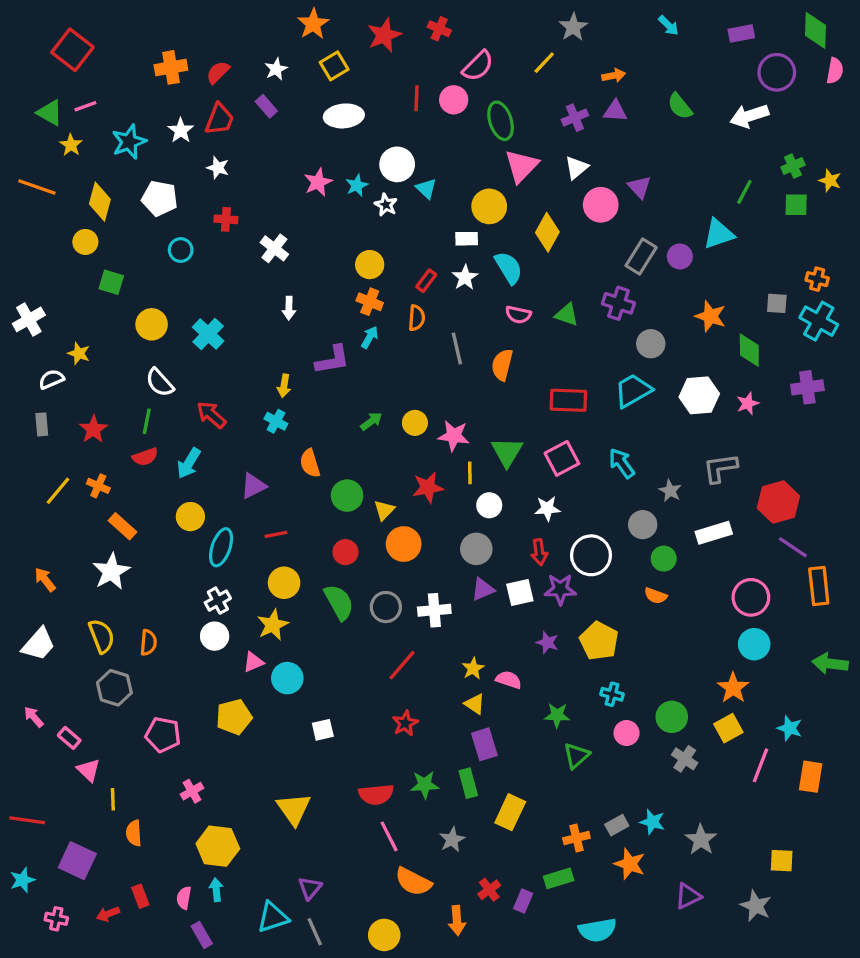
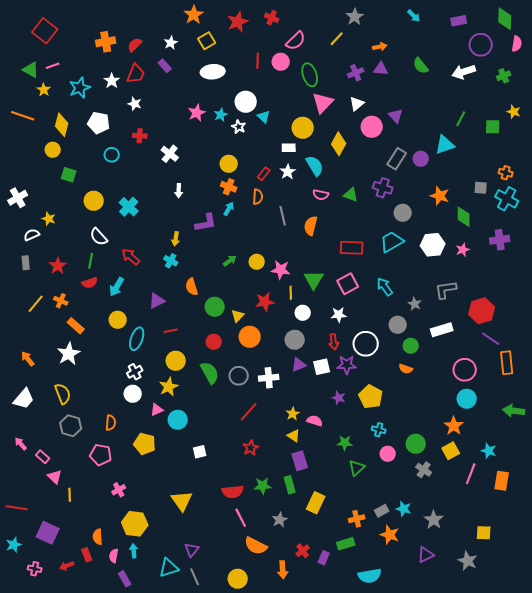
green cross: (793, 166) -> (504, 76), moved
orange semicircle: (148, 643) -> (111, 423), moved
yellow pentagon: (234, 717) -> (145, 444), turned 30
orange semicircle: (134, 833) -> (98, 537), moved

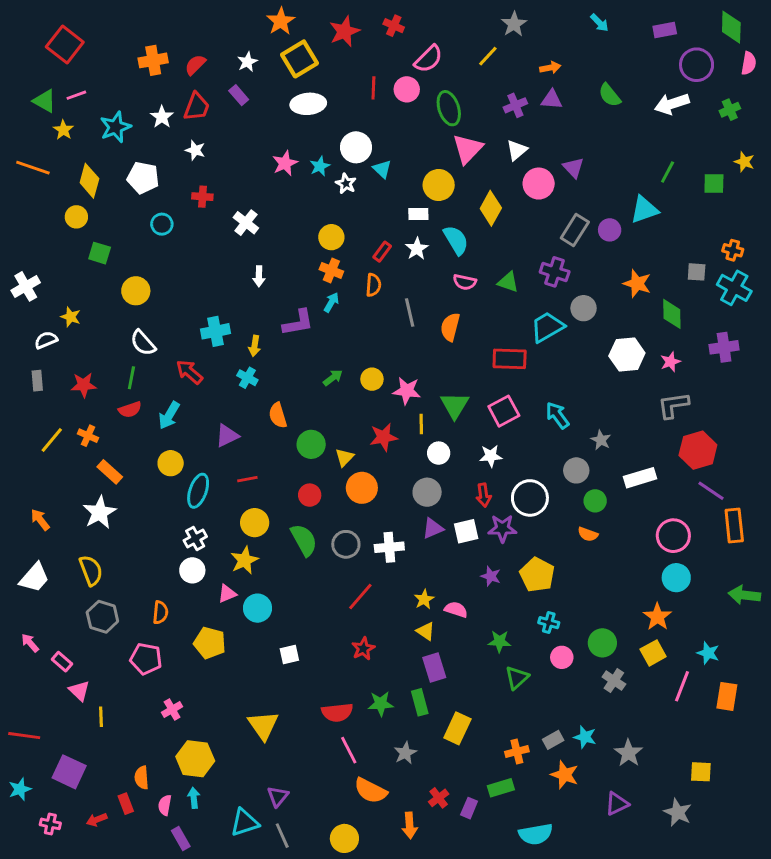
yellow square: (207, 41) -> (300, 59), size x1.4
cyan cross: (129, 207) -> (215, 331), moved, turned 36
cyan trapezoid: (392, 242) -> (547, 327), moved
red star: (58, 266) -> (84, 385), turned 30
gray L-shape: (446, 290) -> (673, 405), moved

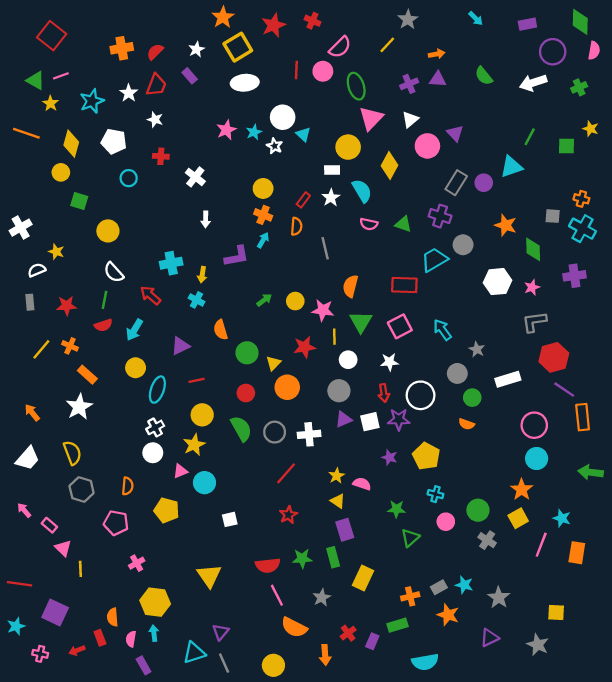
orange semicircle: (450, 327) -> (350, 286), moved

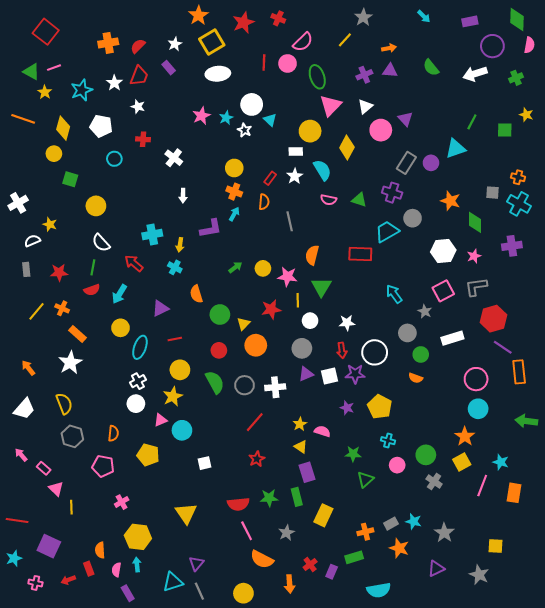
pink square: (400, 326) -> (443, 291), moved

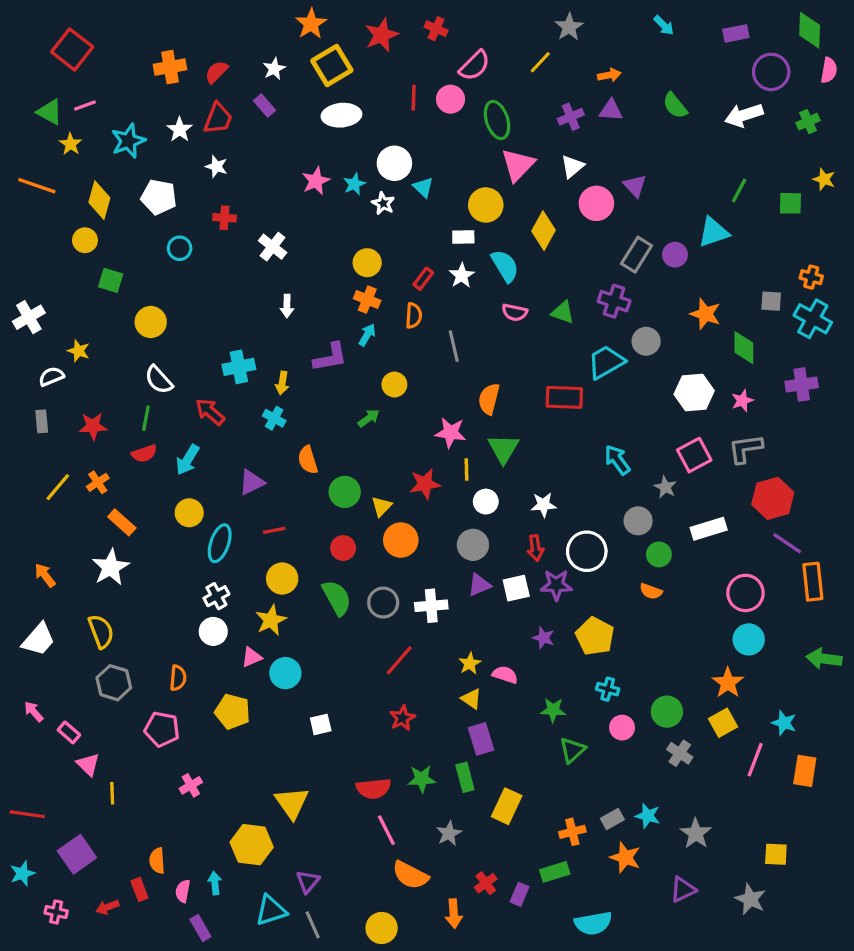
yellow circle: (263, 268) -> (394, 385), moved
orange cross: (62, 308) -> (98, 482), turned 32
yellow hexagon: (138, 537) -> (252, 845), moved
purple square: (49, 546) -> (77, 854), turned 30

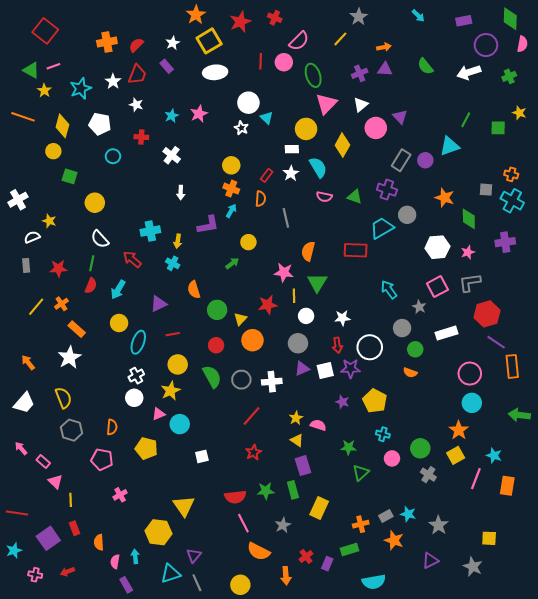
cyan star: (354, 184) -> (172, 116), moved
red semicircle: (144, 453) -> (91, 286), turned -49
red rectangle: (139, 890) -> (75, 528), moved

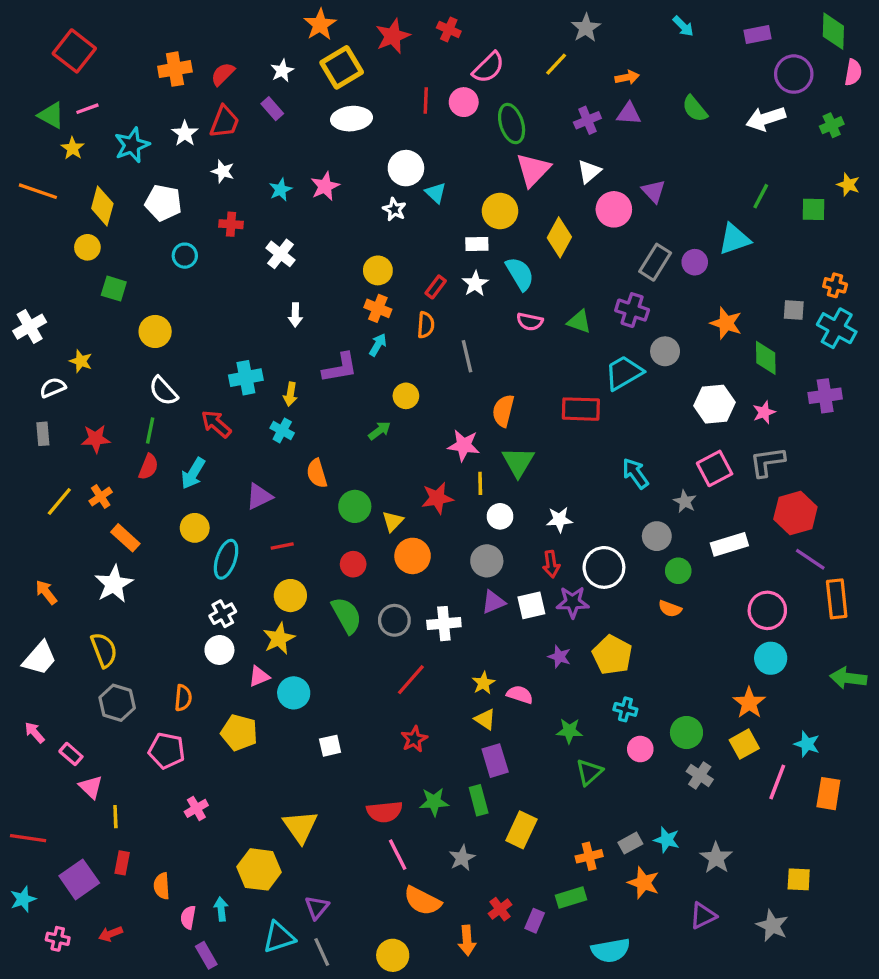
red rectangle: (75, 528) -> (122, 863), turned 32

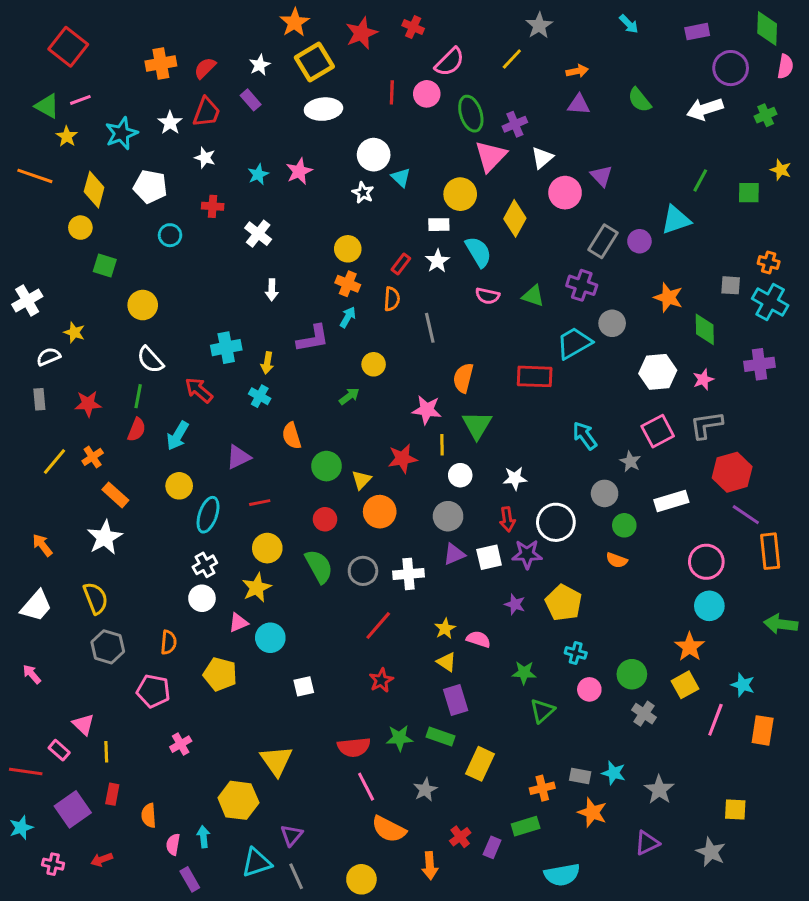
purple cross: (587, 120) -> (515, 124), moved
pink rectangle: (71, 754) -> (59, 750), moved
green rectangle: (479, 800) -> (440, 736), turned -56
gray rectangle: (630, 843) -> (580, 776), turned 40

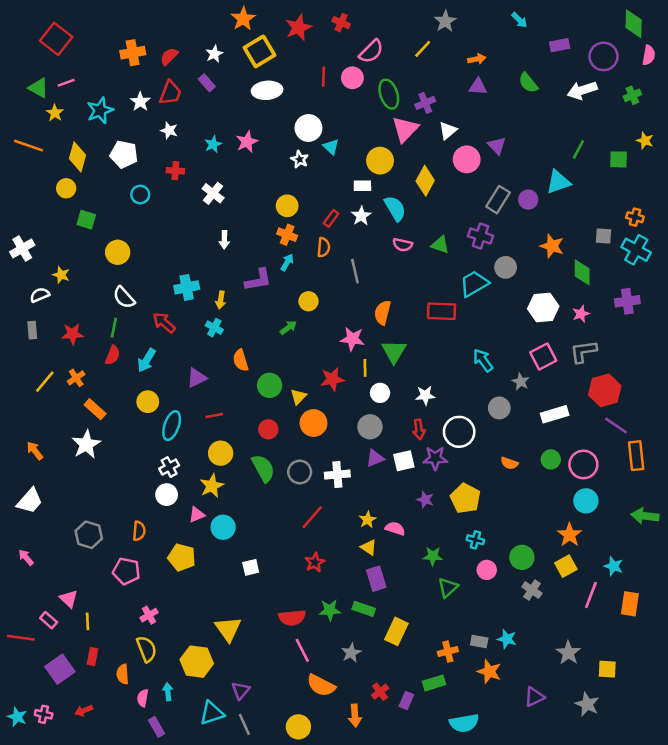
purple rectangle: (697, 32) -> (560, 45), moved
green circle: (624, 525) -> (551, 459), moved
yellow semicircle: (96, 598) -> (147, 649), moved
gray star: (659, 790) -> (568, 653), moved
cyan star: (21, 828) -> (17, 717), moved, turned -30

